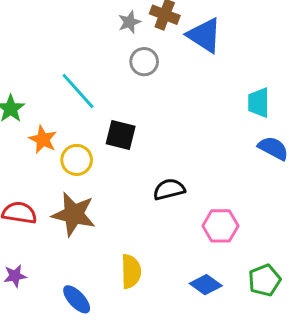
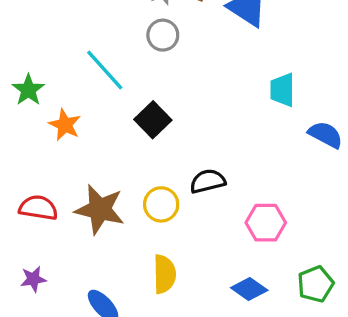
gray circle: (144, 62) -> (163, 35), moved
cyan trapezoid: (259, 103) -> (282, 90), moved
black square: (121, 135) -> (153, 120), turned 32
yellow circle: (77, 160) -> (161, 204), moved

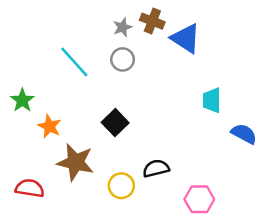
cyan line: (105, 70) -> (74, 62), moved
brown star: (100, 209) -> (76, 162), moved

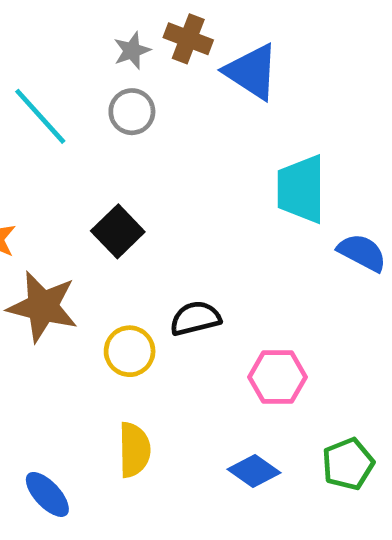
cyan trapezoid: (212, 100) -> (301, 189), size x1.4

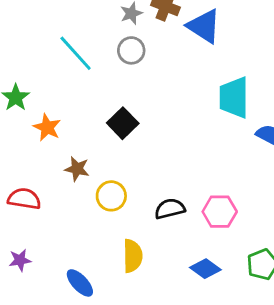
brown star: (43, 307) -> (77, 169), size x0.6
black semicircle: (195, 318) -> (170, 209), moved
yellow circle: (130, 351) -> (111, 196), moved

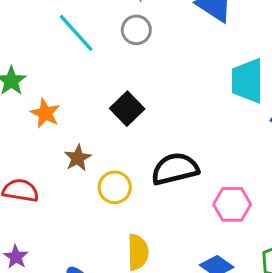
brown star: (77, 169) -> (78, 158), turned 30
black semicircle: (170, 209) -> (175, 169), moved, size x1.4
purple star: (20, 260) -> (16, 257), turned -30

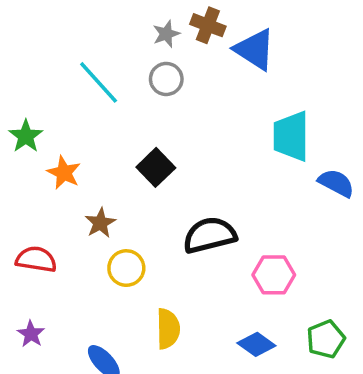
yellow circle: (115, 187) -> (126, 268), moved

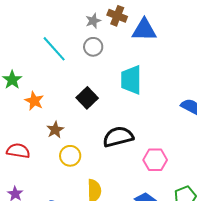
blue triangle: (255, 49) -> (144, 30), turned -32
cyan trapezoid: (291, 136) -> (131, 80), moved

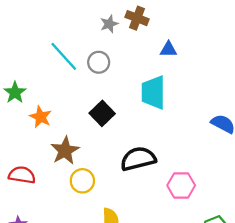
blue triangle: (144, 30) -> (168, 49), moved, size x0.6
gray circle: (93, 47) -> (99, 62), moved
brown star: (55, 130) -> (65, 151), size x1.4

